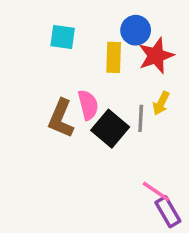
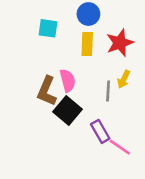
blue circle: (136, 30) -> (88, 14), moved
black square: (110, 129) -> (68, 111), moved
purple rectangle: (168, 212) -> (100, 131), moved

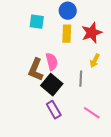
gray line: (108, 91) -> (81, 79), moved
purple rectangle: (100, 131) -> (54, 110), moved

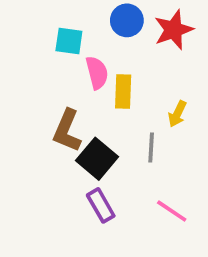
red star: (92, 33) -> (174, 30), moved
yellow rectangle: (67, 34) -> (123, 91), moved
pink semicircle: (52, 62) -> (97, 73), moved

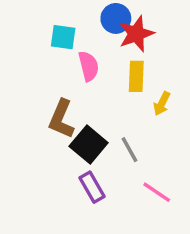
red star: (174, 30) -> (136, 34), moved
yellow rectangle: (123, 91) -> (136, 76), moved
gray line: (151, 147) -> (129, 150), moved, turned -32

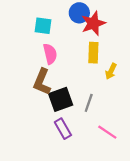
pink semicircle: (89, 66) -> (50, 54), moved
black square: (89, 145) -> (61, 99), turned 30
gray line: (129, 150) -> (89, 103), turned 48

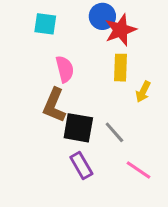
cyan square: (43, 26) -> (45, 24), moved
black square: (61, 99) -> (78, 128), turned 30
gray line: (89, 103) -> (114, 132), turned -60

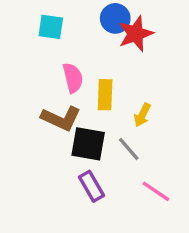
yellow rectangle: (121, 68) -> (105, 95), moved
yellow arrow: (143, 92) -> (142, 115), moved
brown L-shape: (54, 105) -> (61, 118), turned -88

